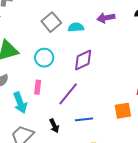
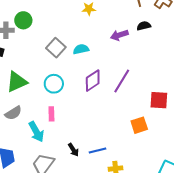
purple arrow: (106, 18) -> (119, 35), moved
purple line: (68, 94) -> (122, 81), moved
blue line: (84, 119) -> (97, 150), moved

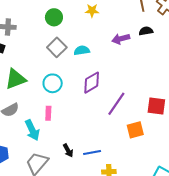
green circle: (23, 20) -> (54, 17), moved
purple line: (122, 81) -> (116, 104), moved

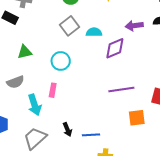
green triangle: (16, 79) -> (25, 52), size x0.7
purple diamond: (92, 83) -> (115, 48), moved
purple line: (116, 104) -> (121, 89), turned 40

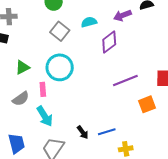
cyan semicircle: (94, 32) -> (89, 22), moved
cyan circle: (61, 61) -> (60, 67), size x1.4
pink rectangle: (53, 90) -> (43, 89), moved

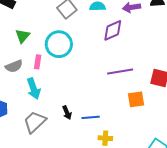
green triangle: (22, 67) -> (23, 36), turned -35

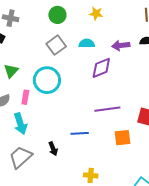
blue line: (91, 117) -> (80, 133), moved

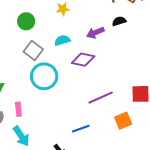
purple diamond: (101, 68) -> (83, 60), turned 50
cyan circle: (47, 80) -> (44, 76), moved

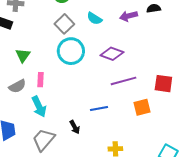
cyan semicircle: (62, 40) -> (94, 18), turned -140
purple diamond: (83, 60) -> (112, 54), moved

